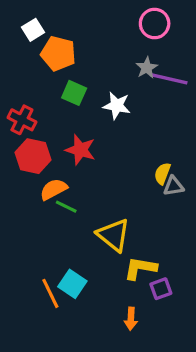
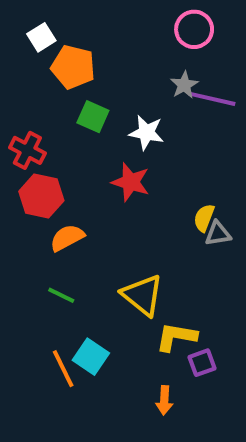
red star: (80, 150) -> (131, 182), moved
green line: (66, 207) -> (61, 295), moved

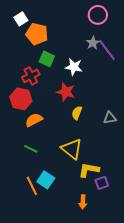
purple line: (212, 99) -> (107, 50), turned 40
red cross: (27, 150) -> (31, 76), moved, turned 36
yellow semicircle: (204, 218) -> (77, 113), moved

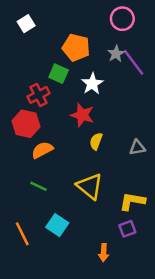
orange pentagon: (37, 34) -> (76, 47), moved
white star: (74, 67) -> (92, 84), turned 30
yellow L-shape: (89, 170) -> (132, 201), moved
orange line: (32, 186) -> (22, 234), moved

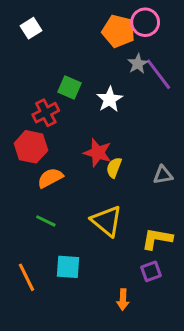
orange pentagon: (76, 47) -> (118, 31), moved
red star: (82, 115) -> (98, 153), moved
cyan square: (57, 225) -> (68, 267), turned -30

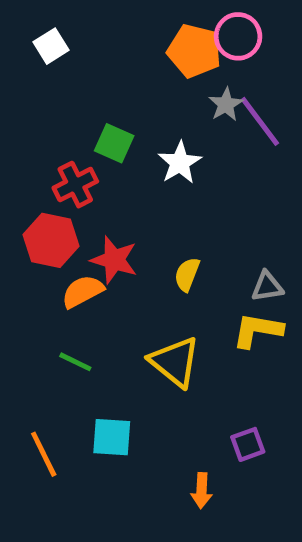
red star: (98, 153) -> (114, 260), moved
yellow L-shape: (157, 239) -> (257, 330), moved

